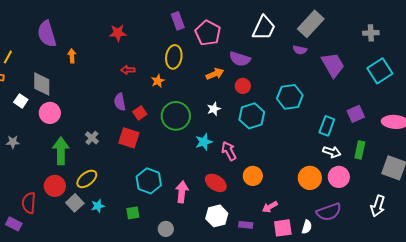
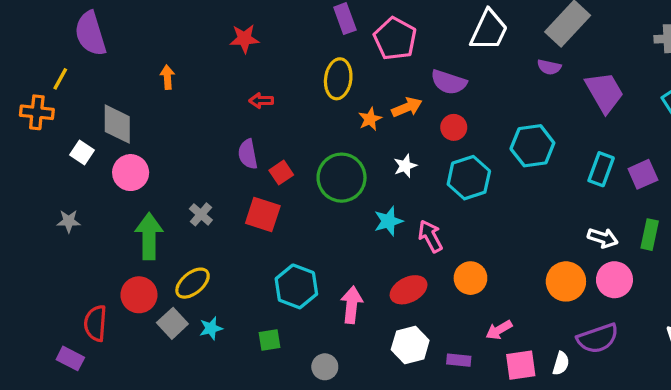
purple semicircle: (47, 34) -> (90, 34), moved
orange star: (158, 81) -> (370, 119), moved
cyan rectangle: (327, 126) -> (601, 169), moved
red ellipse: (216, 183) -> (409, 290), turned -60

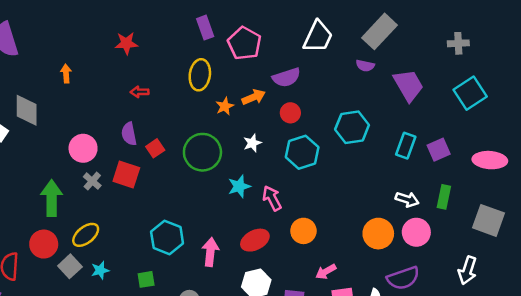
purple semicircle: (449, 82) -> (286, 77), turned -36
pink circle: (131, 173) -> (83, 148), moved
red square: (263, 214) -> (126, 175), moved

